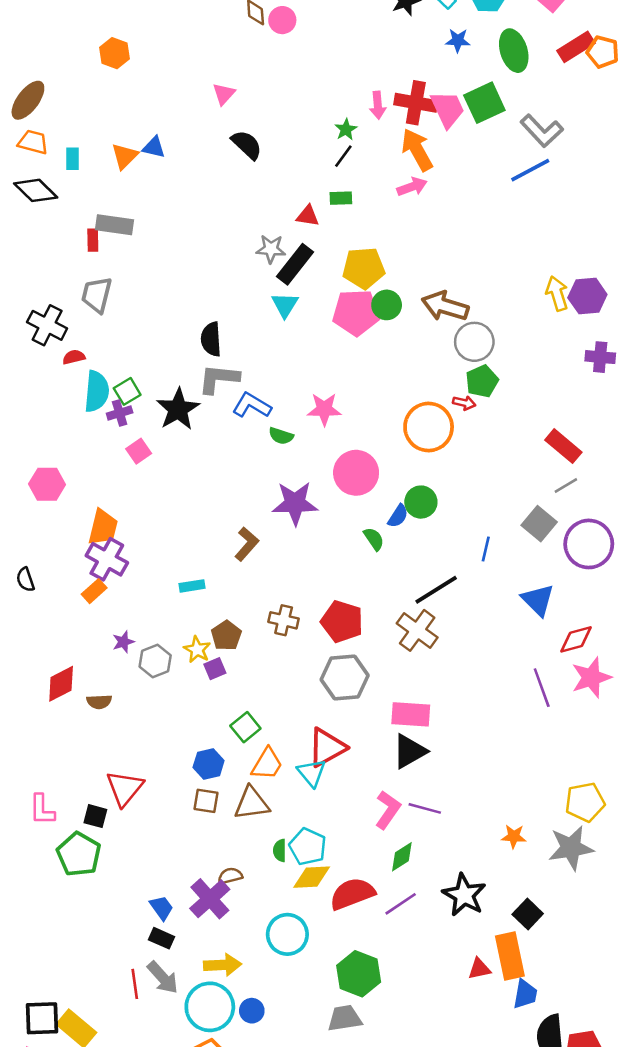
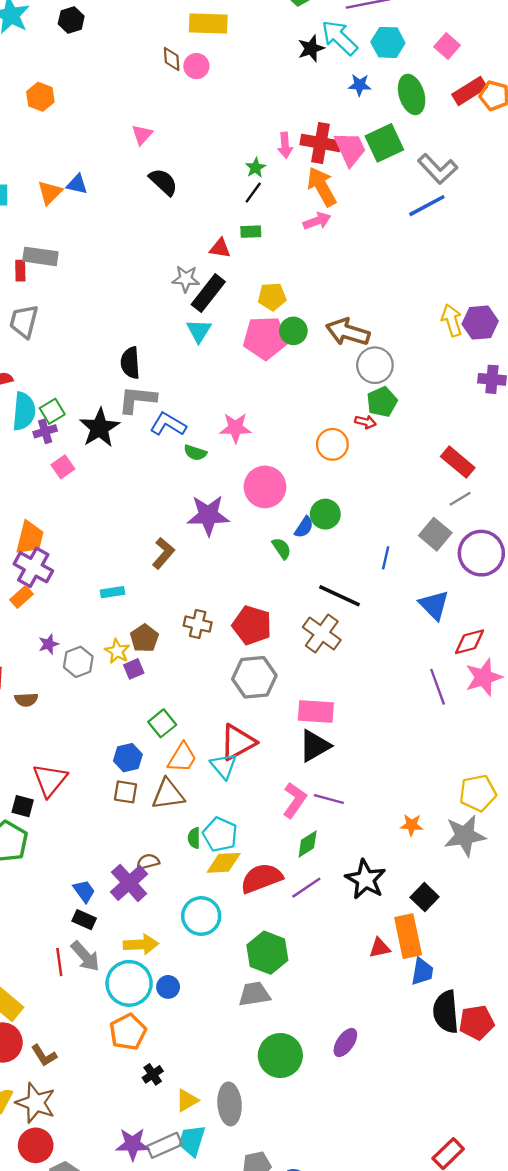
yellow pentagon: (364, 268) -> (272, 297), size x0.7
orange circle: (429, 427) -> (332, 444), size x0.7
black line: (436, 590) -> (339, 596), turned 57

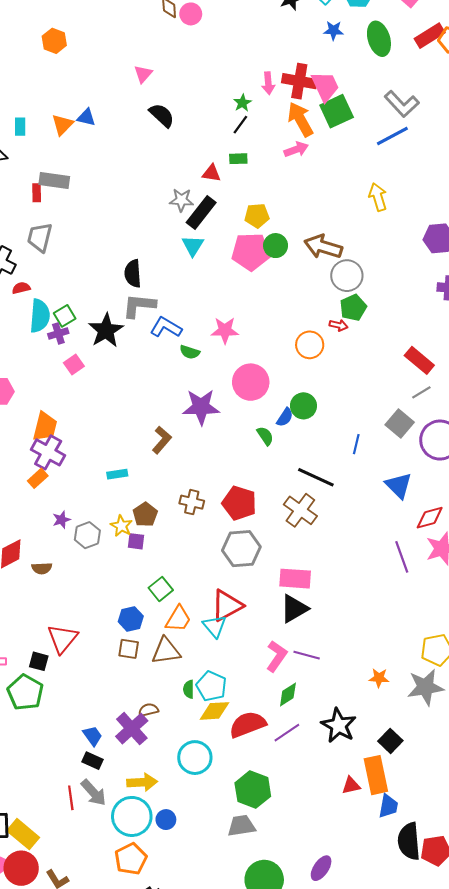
green square: (384, 143) -> (337, 111), moved
yellow arrow: (452, 320) -> (378, 197), moved
purple square: (134, 669) -> (136, 541), turned 30

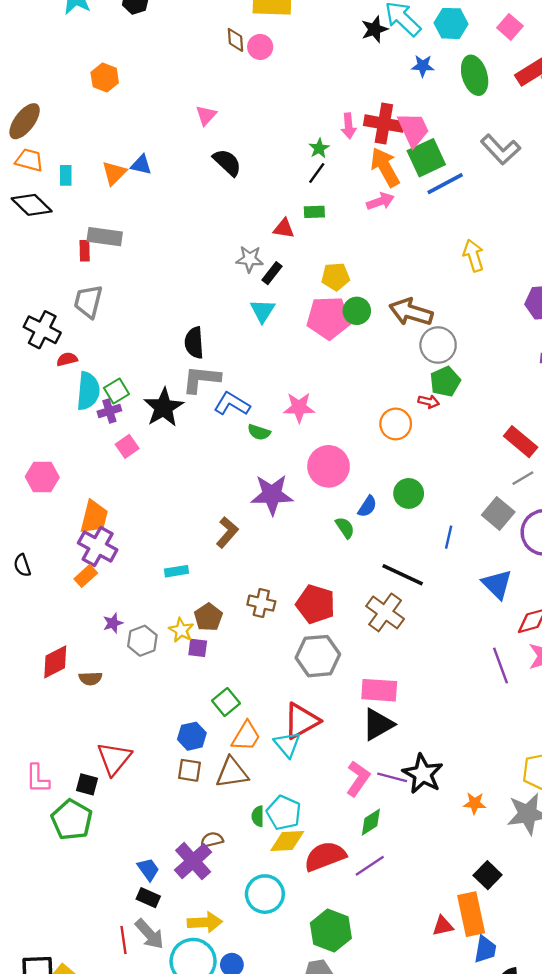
blue line: (392, 136) -> (445, 184), moved
black rectangle: (201, 212) -> (272, 273), size x0.6
green circle: (303, 406) -> (409, 493), moved
black star: (339, 725) -> (423, 774), moved

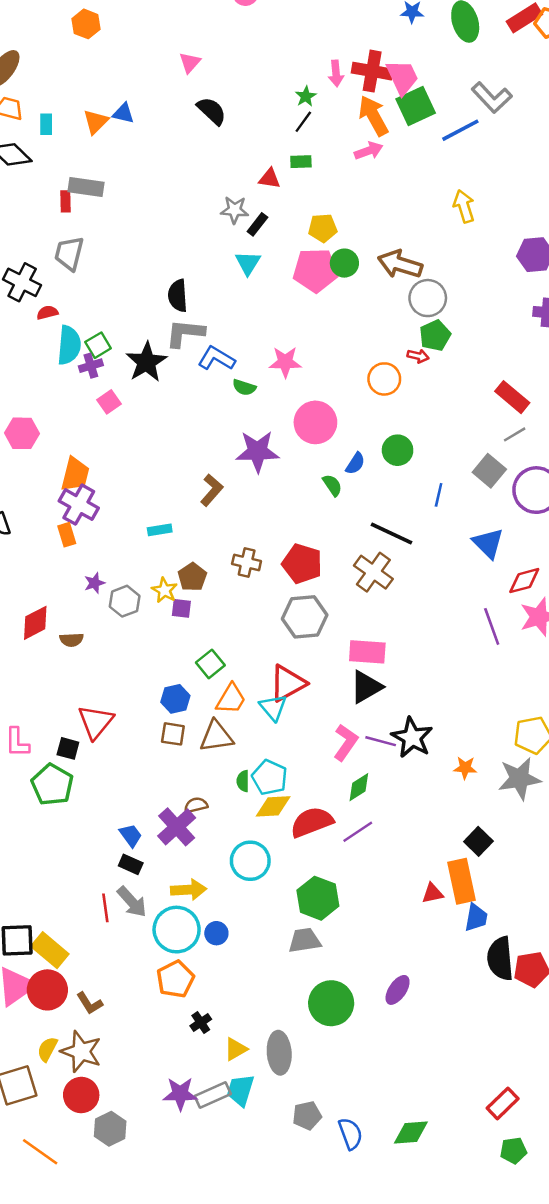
blue line: (445, 184) -> (460, 130), moved
orange rectangle: (86, 576) -> (67, 535), turned -65

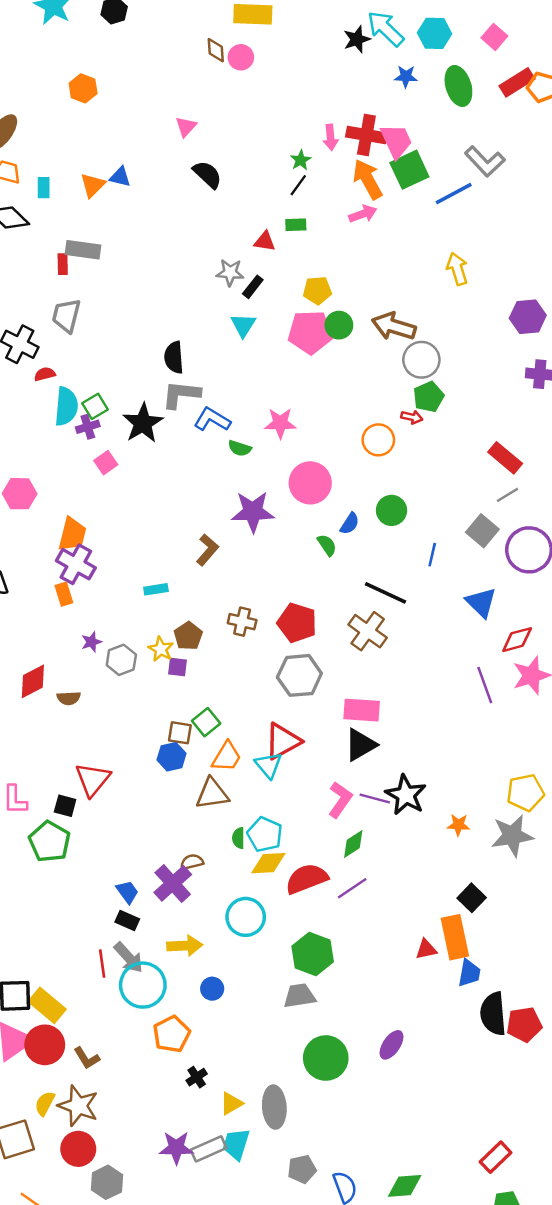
brown square: (173, 734) -> (180, 733), moved
cyan circle: (177, 930) -> (143, 985), moved

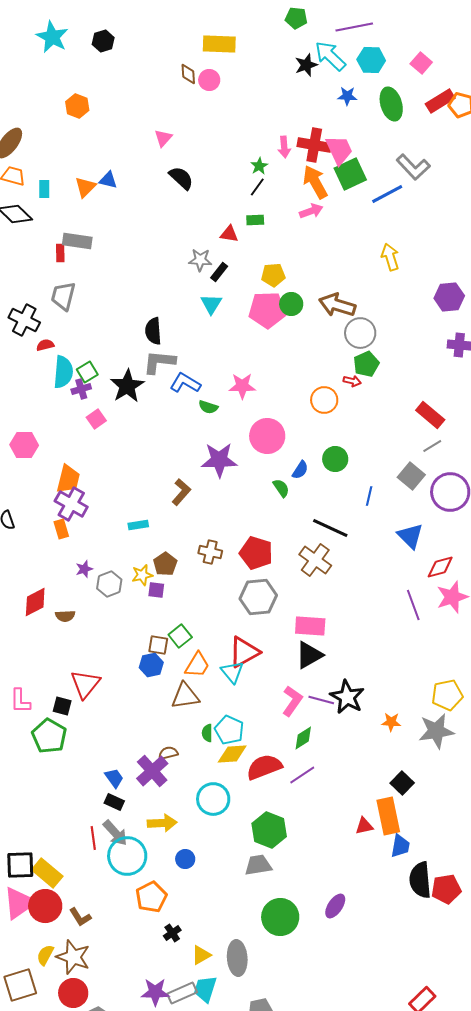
yellow star: (161, 649) -> (142, 575), turned 30

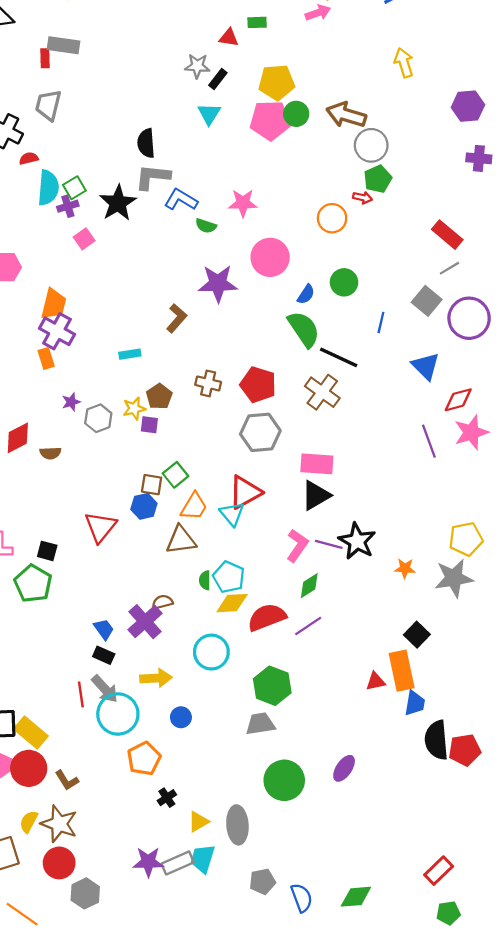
yellow pentagon: (273, 275) -> (277, 82), size x1.4
green semicircle: (281, 488) -> (304, 329), moved, size x1.8
red triangle: (85, 684) -> (100, 527), moved

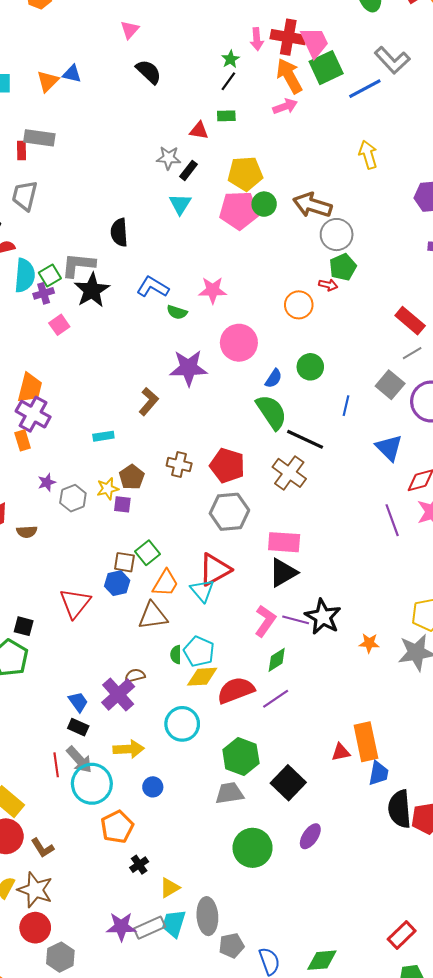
gray L-shape: (153, 177) -> (78, 265), moved
black square: (417, 635) -> (288, 783), moved, size x1.4
gray ellipse: (237, 825) -> (207, 916), moved

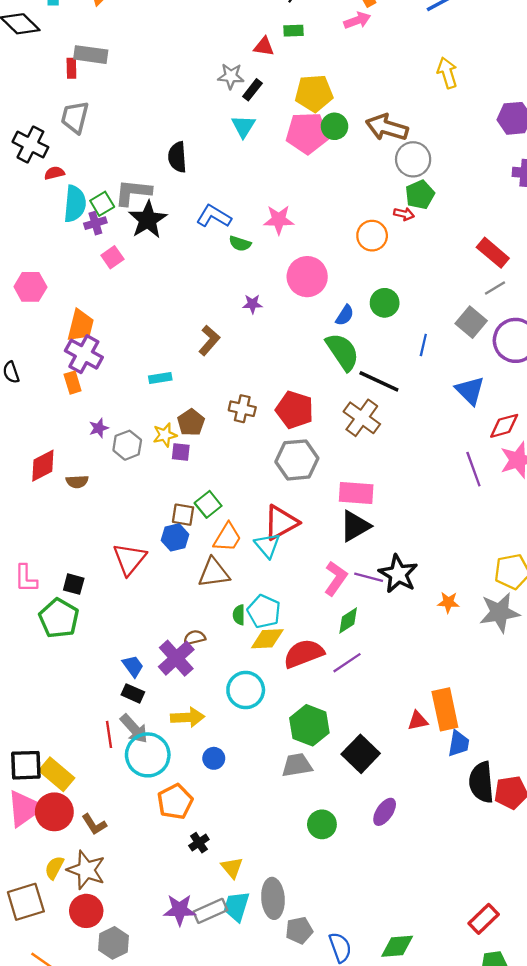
purple star: (188, 368) -> (252, 304), size x0.5
green circle: (253, 848) -> (322, 824), size x0.7
yellow triangle: (170, 888) -> (232, 868), turned -40

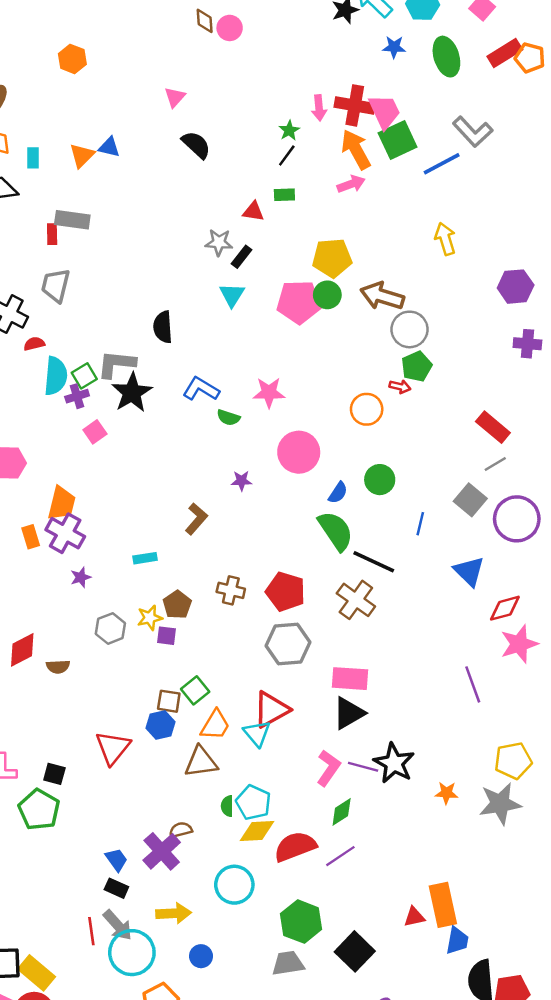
yellow pentagon: (314, 93) -> (332, 258), moved
orange rectangle: (73, 383) -> (31, 537), moved
purple star: (99, 428) -> (81, 577), moved
purple line: (473, 469) -> (473, 684), moved

